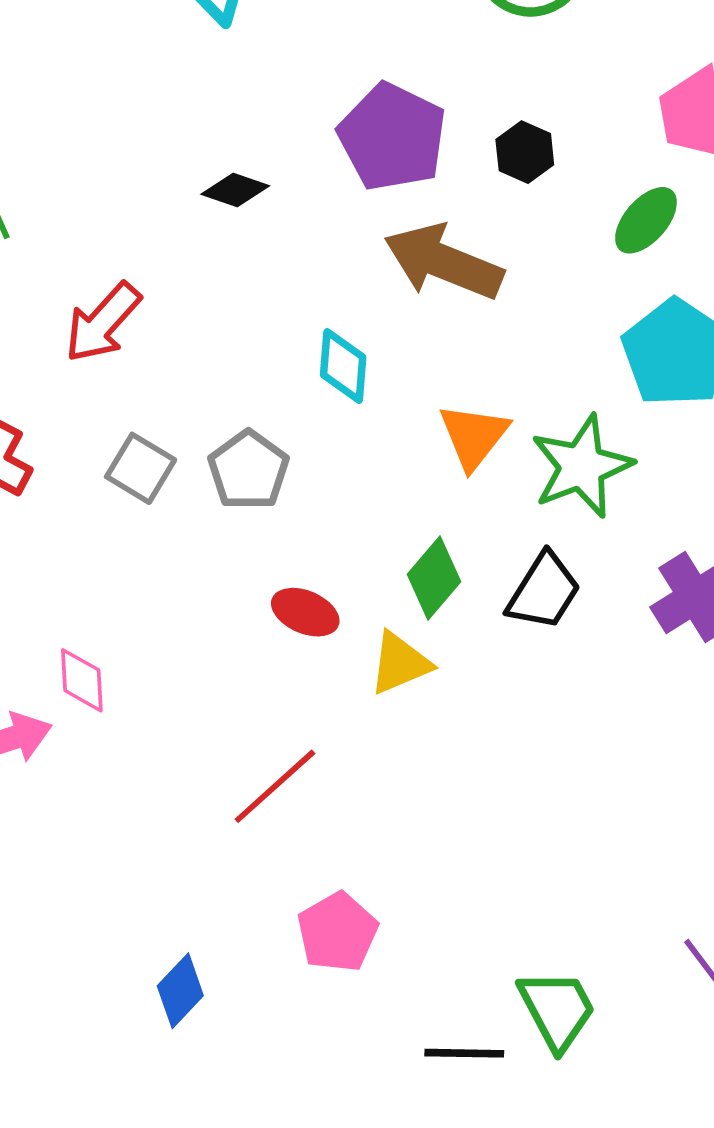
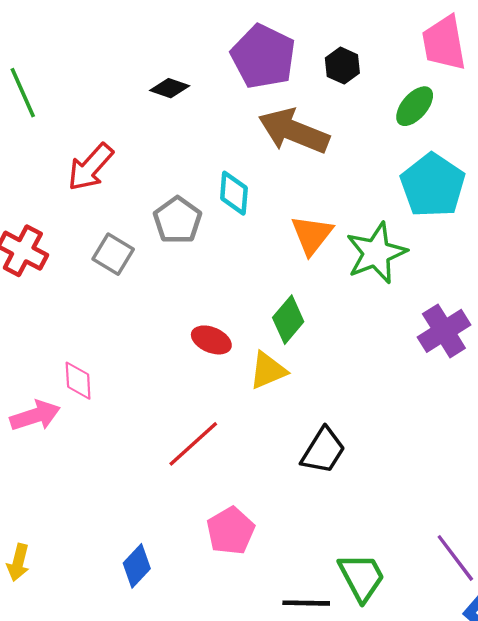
gray pentagon: (248, 470) -> (177, 220), moved
black trapezoid: (544, 591) -> (323, 451), moved

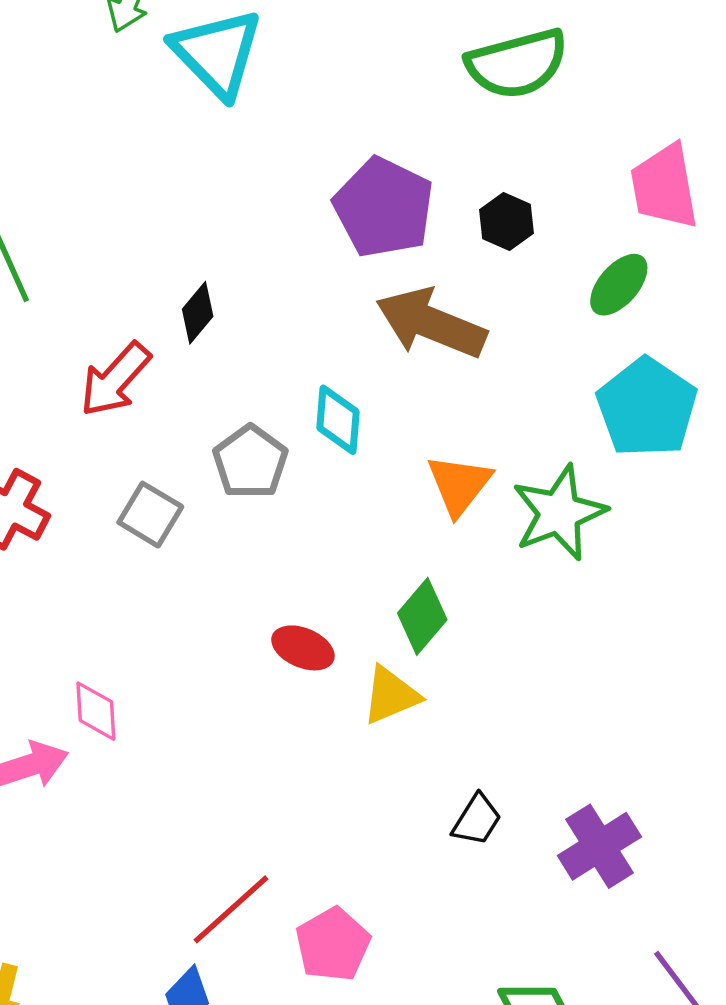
black diamond: (170, 88) -> (198, 313), moved, turned -69
purple cross: (444, 331) -> (599, 846), moved
red line: (193, 444) -> (231, 909), moved
black trapezoid: (323, 451) -> (477, 820), size x0.7

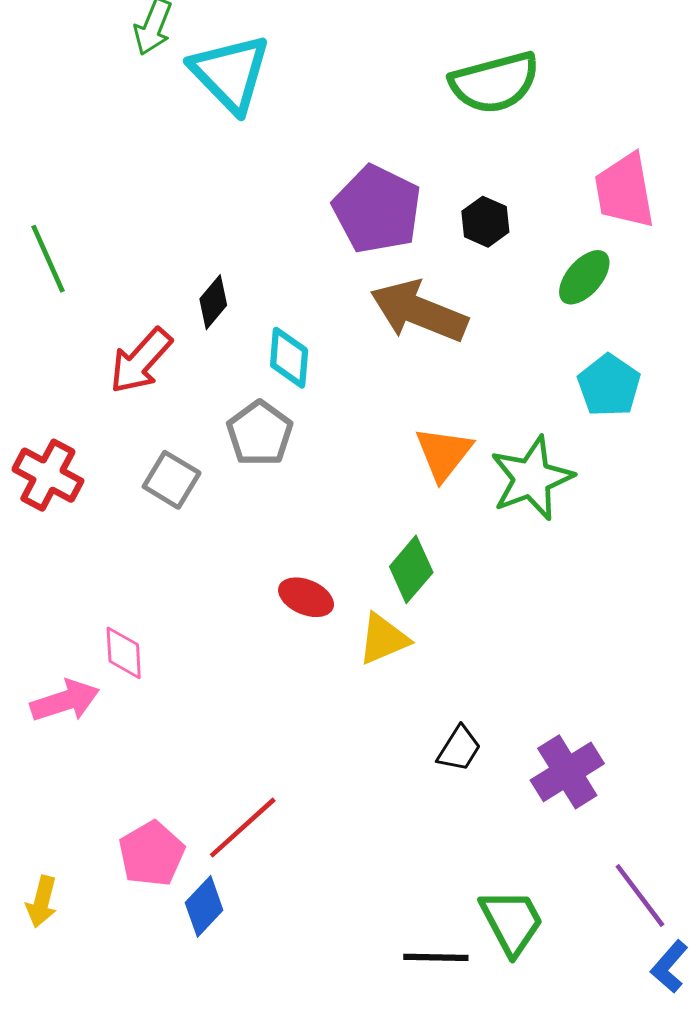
cyan pentagon: (647, 408) -> (609, 385), size x0.7
cyan diamond: (338, 420) -> (289, 358), moved
pink pentagon: (333, 944) -> (151, 854), moved

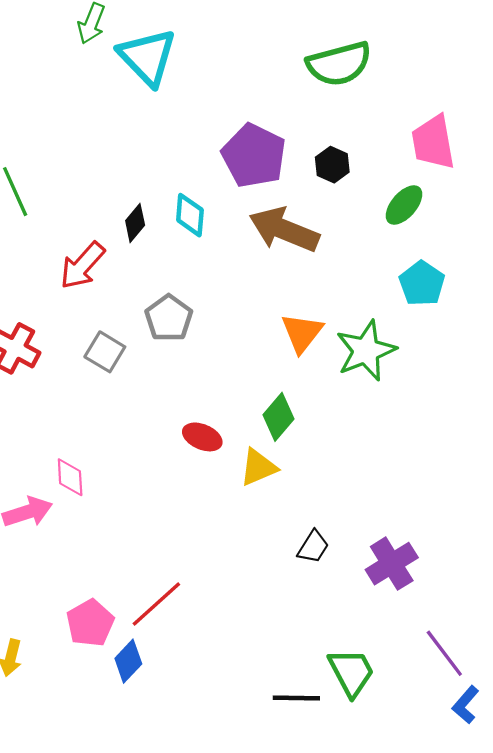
cyan diamond: (289, 358) -> (190, 215), moved

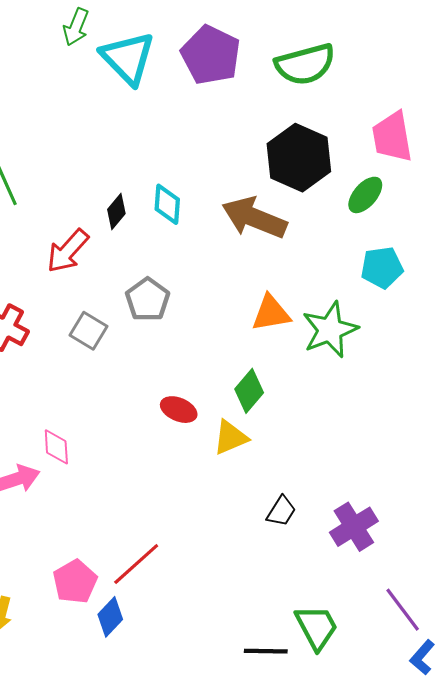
purple pentagon: (254, 156) -> (211, 55), moved
black hexagon: (332, 165) -> (299, 158), size x2.0
cyan pentagon: (422, 283) -> (382, 267), turned 30
orange triangle: (302, 333) -> (271, 313), turned 42

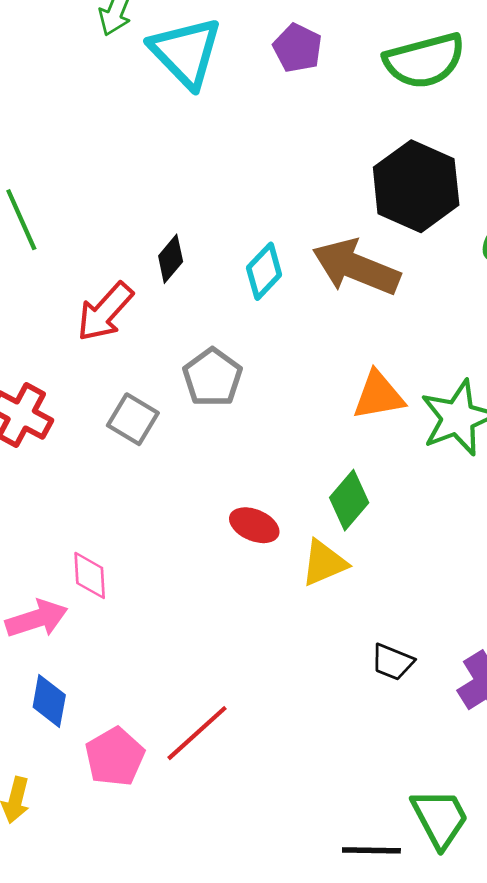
purple pentagon: (211, 55) -> (298, 48), size x0.6
cyan diamond: (167, 204) -> (264, 271), moved, turned 39
black trapezoid: (281, 511) -> (392, 662), turned 80
blue diamond: (110, 617) -> (49, 701), moved, turned -33

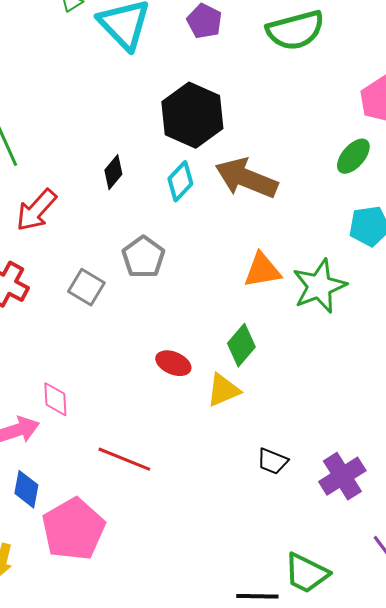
black hexagon: (416, 186) -> (192, 115), moved
red arrow: (105, 312) -> (36, 210), moved
red line: (197, 733) -> (124, 459), moved, turned 64
pink pentagon: (115, 757) -> (73, 529), size x1.5
green trapezoid: (440, 818) -> (306, 573), turned 144

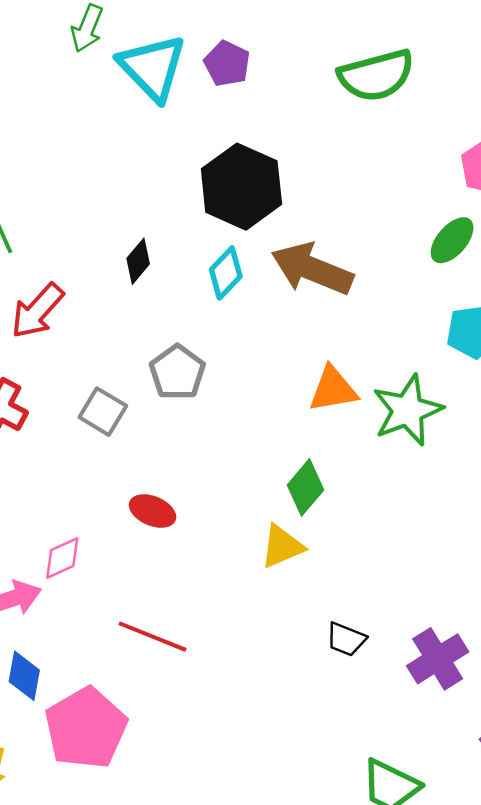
purple pentagon: (204, 21) -> (227, 64), moved
red ellipse: (173, 363) -> (153, 511), moved
pink diamond: (55, 399) -> (62, 558), turned 69

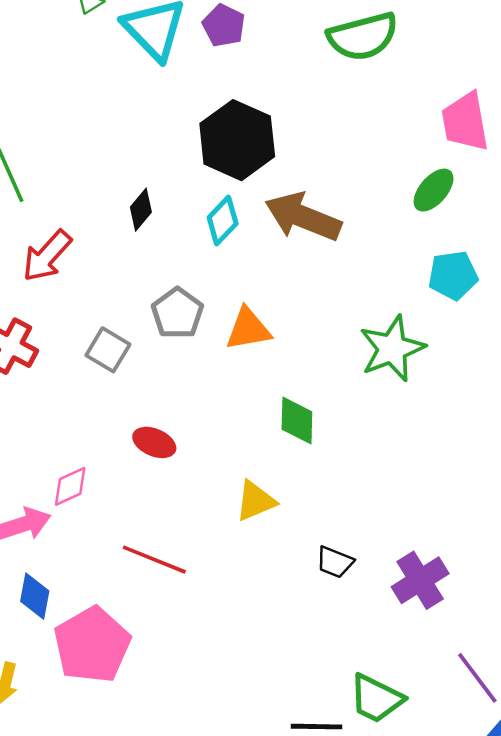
orange triangle: (333, 389) -> (248, 329), moved
green diamond: (306, 487) -> (297, 421), turned -39
yellow triangle: (282, 546) -> (255, 501), moved

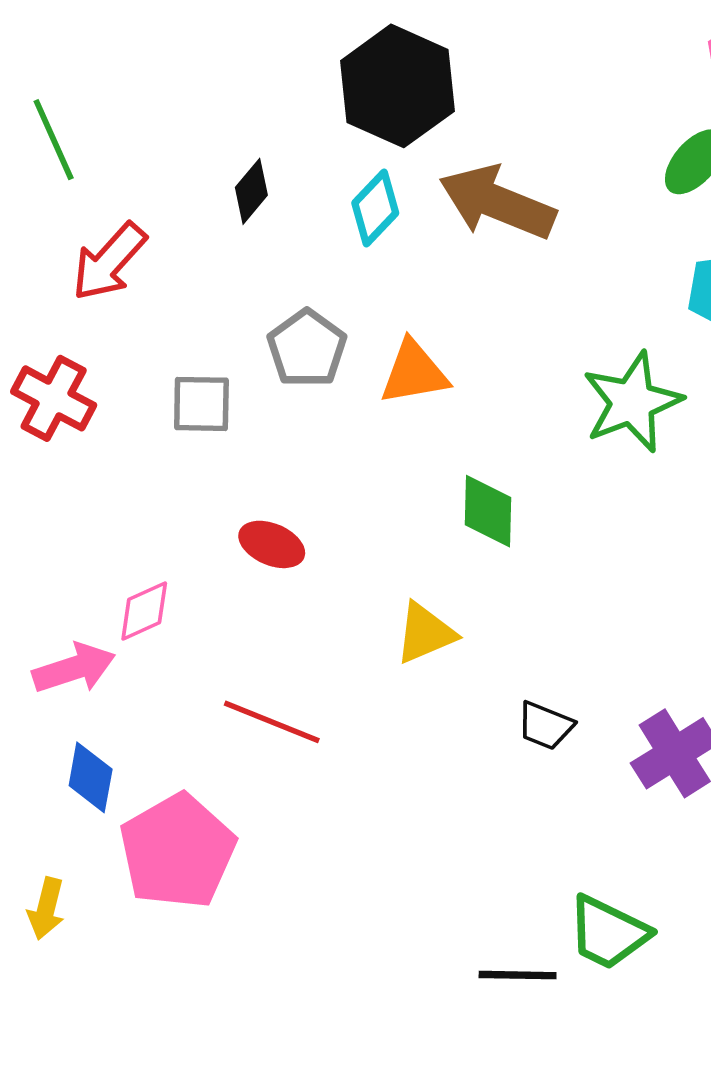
gray square: (108, 350) -> (201, 404), turned -30

